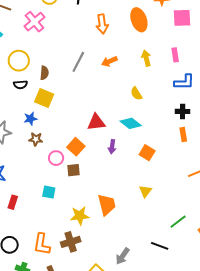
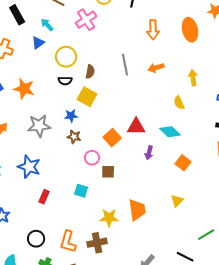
yellow arrow: (146, 58) -> (193, 78), moved
gray line: (78, 62) -> (125, 65), turned -45
orange square: (76, 147) -> (112, 138), moved

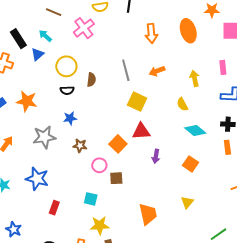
black rectangle: (17, 15) -> (18, 39), moved
yellow square: (87, 97) -> (137, 102), moved
blue star: (71, 116) -> (70, 118), moved
cyan diamond: (170, 132) -> (195, 131), moved
yellow star: (109, 218) -> (100, 225), moved

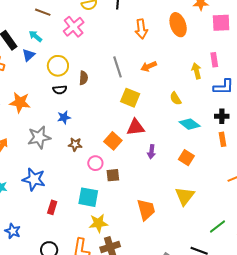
yellow arrow: (195, 78) -> (196, 71), moved
cyan square: (91, 199) -> (88, 197), size x1.5
yellow triangle: (187, 202) -> (185, 196), size x1.5

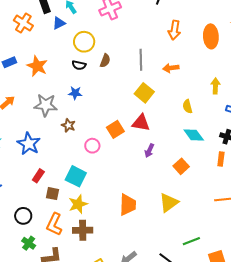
brown star: (75, 144) -> (68, 125), moved
brown square: (113, 175) -> (53, 194), moved
yellow star: (98, 223) -> (78, 204), turned -30

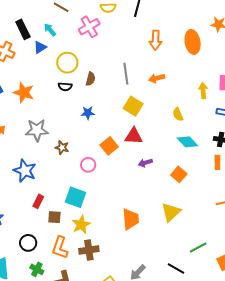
blue star: (75, 93) -> (88, 113), moved
purple arrow: (149, 151) -> (145, 163), turned 56

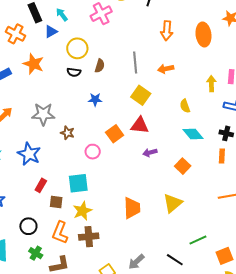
orange star: (24, 92) -> (33, 64), moved
cyan square: (76, 197) -> (78, 183), turned -30

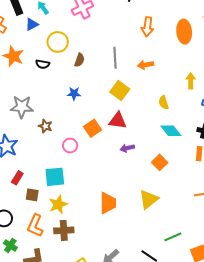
black semicircle: (74, 72) -> (43, 64), moved

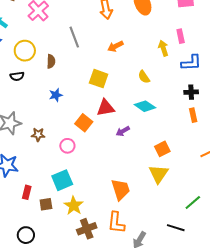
gray line: (115, 58) -> (74, 37), moved
cyan diamond: (171, 131) -> (145, 106), moved
orange square: (160, 162) -> (162, 149), moved, turned 35
orange L-shape: (35, 226) -> (116, 223), moved

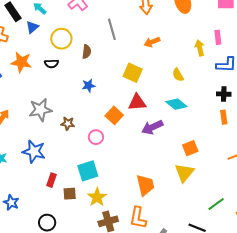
purple arrow: (123, 131) -> (152, 127), size x1.5

